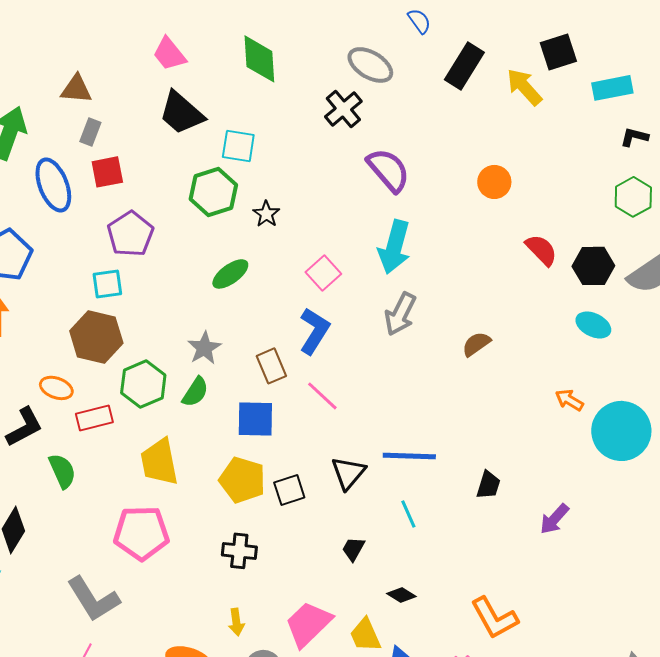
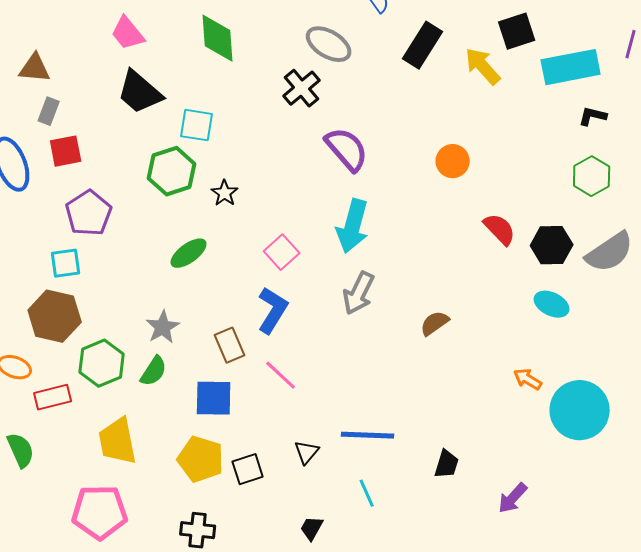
cyan rectangle: (612, 88) -> (571, 67), size x1.4
black triangle: (348, 473) -> (307, 452), size x0.7

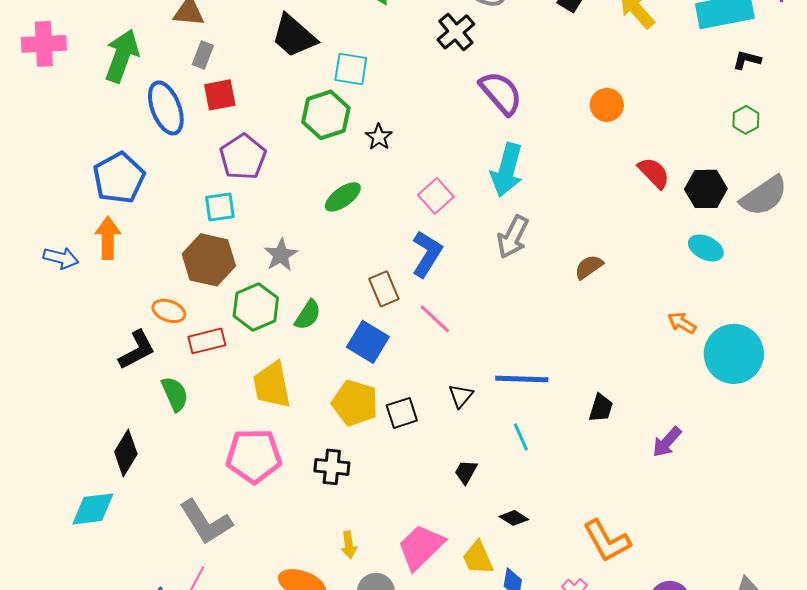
green hexagon: (592, 176) -> (746, 120), size x0.7
gray star: (163, 327) -> (281, 255), moved
blue square: (214, 398) -> (368, 342), turned 30
black cross: (198, 530) -> (332, 467), moved

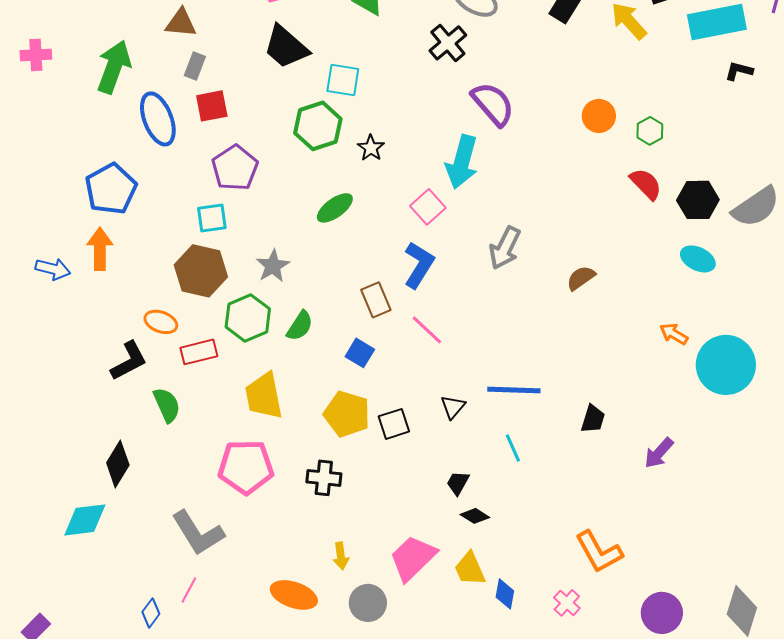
pink cross: (44, 44) -> (36, 55), size x0.7
green hexagon: (746, 120) -> (650, 131), moved
cyan arrow: (507, 170) -> (462, 162), moved
blue square: (368, 342) -> (360, 353), size x0.7
black diamond: (514, 518) -> (475, 516), moved

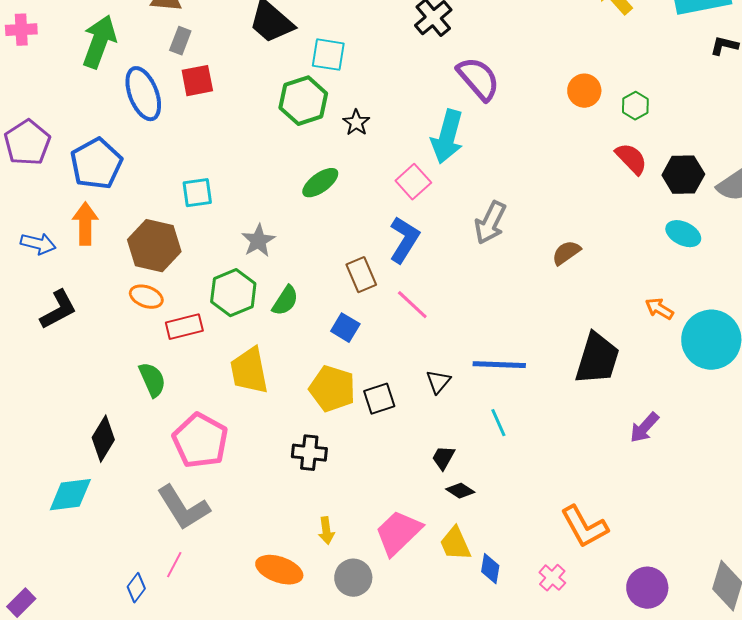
purple pentagon: (235, 168) -> (27, 143), moved
brown hexagon: (201, 271) -> (154, 246), moved
black L-shape: (129, 361) -> (58, 310), moved
black trapezoid: (593, 419) -> (597, 359), moved, size x1.8
pink pentagon: (246, 467) -> (200, 441), moved, turned 30

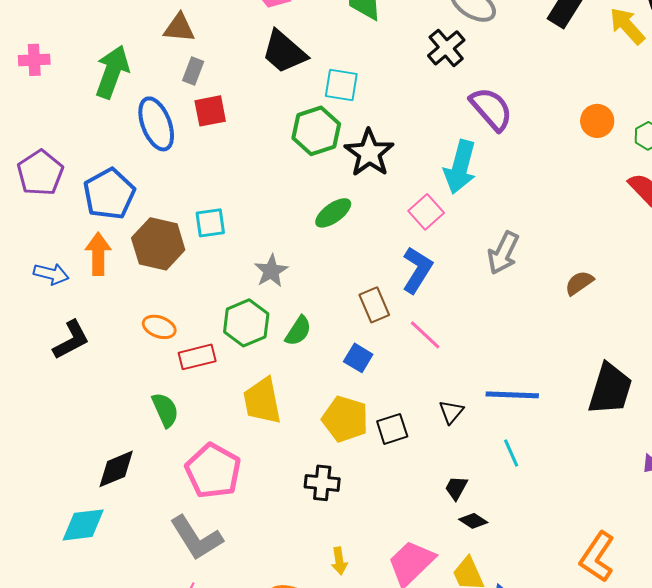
black star: (356, 123) -> (369, 153), size x1.8
brown hexagon: (154, 246) -> (158, 244), moved
black diamond: (103, 439) -> (116, 469), turned 36
orange L-shape: (584, 527) -> (597, 557), turned 63

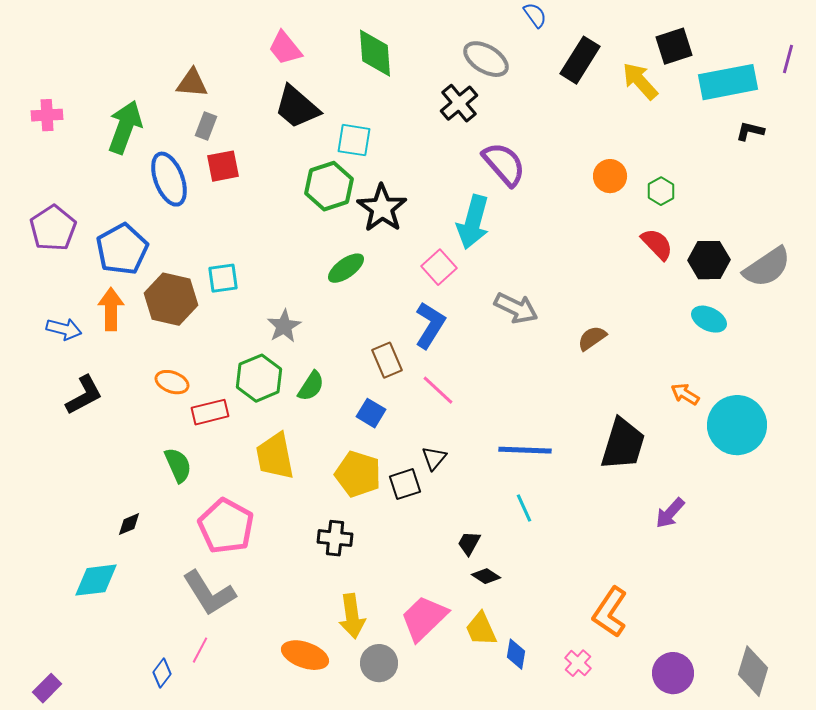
gray arrow: (503, 253) -> (516, 308), turned -90
black triangle: (451, 412) -> (434, 458), moved
black diamond: (116, 469) -> (129, 524), size x0.6
yellow arrow: (339, 561) -> (352, 616), size x1.6

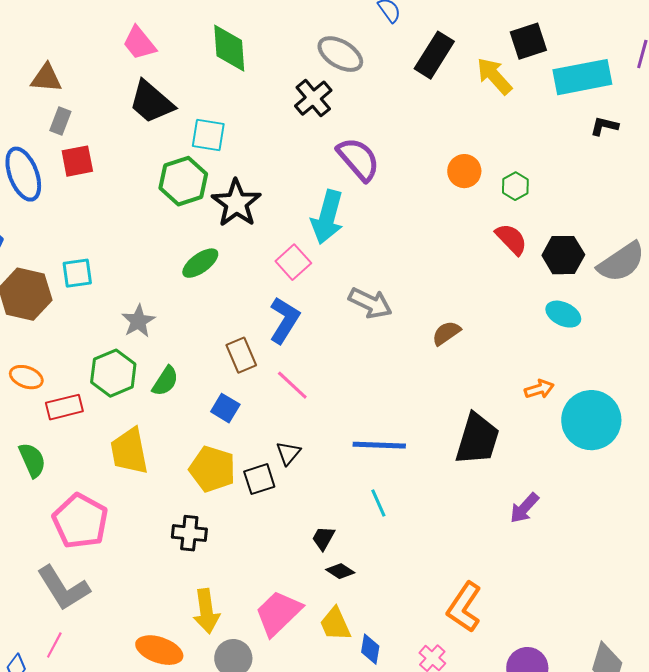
orange arrow: (685, 394) -> (539, 389), turned 132

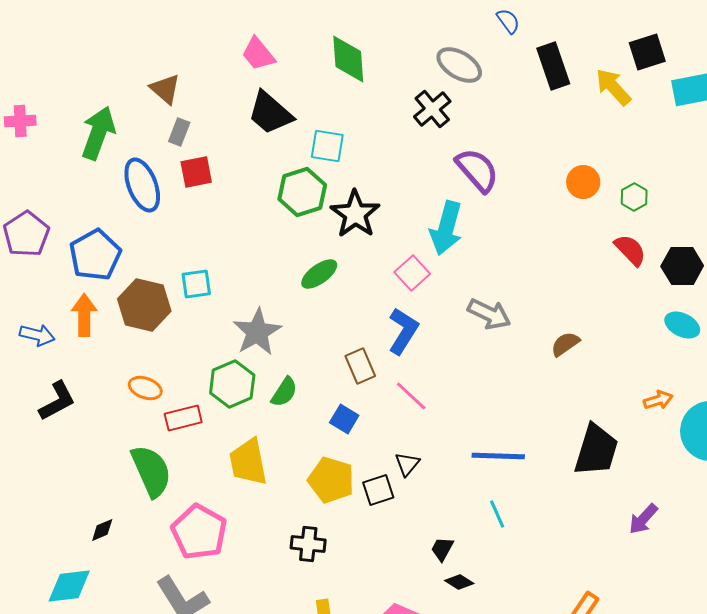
black rectangle: (434, 55) -> (553, 66), turned -51
brown triangle: (46, 78) -> (165, 89), turned 36
gray star: (138, 321) -> (257, 332), size x1.4
green semicircle: (32, 460) -> (151, 471), size x1.5

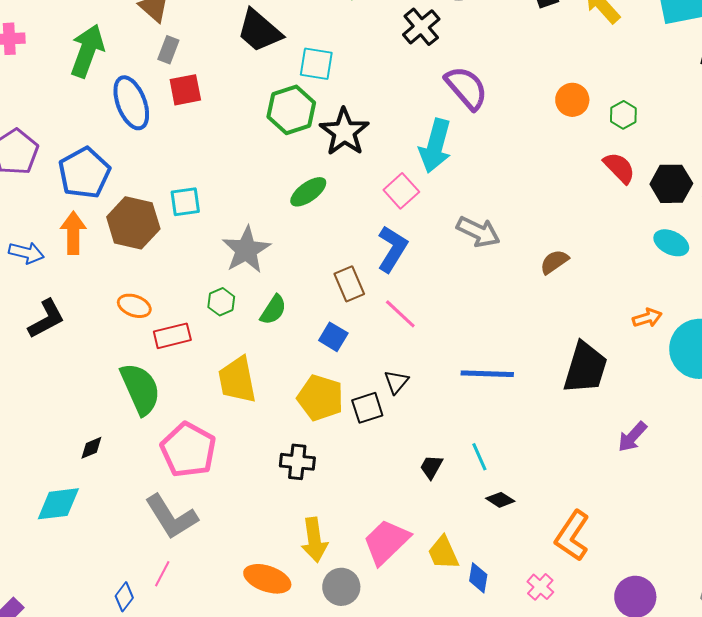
green hexagon: (232, 384) -> (221, 302), size x0.6
cyan line: (497, 514) -> (479, 457), moved
black diamond: (459, 582) -> (500, 500), moved

